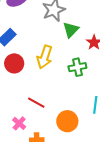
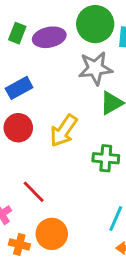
orange circle: (67, 121) -> (52, 234), moved

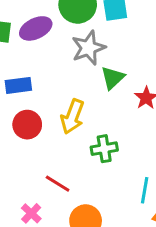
blue rectangle: (19, 88) -> (18, 85), turned 35
green cross: (106, 158) -> (104, 149), moved

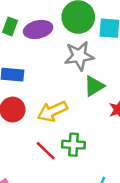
yellow arrow: (72, 117) -> (52, 111), turned 32
red line: (58, 184) -> (46, 151), moved

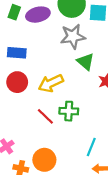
green triangle: (94, 86) -> (86, 62), turned -48

